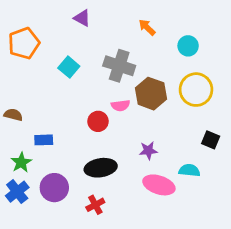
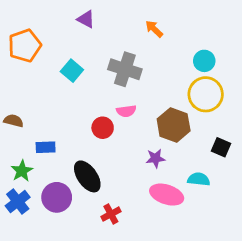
cyan circle: (188, 46) -> (204, 61), moved
brown hexagon: (151, 94) -> (174, 125), moved
black ellipse: (101, 168) -> (87, 176), moved, turned 64
red cross: (95, 205) -> (111, 214), moved

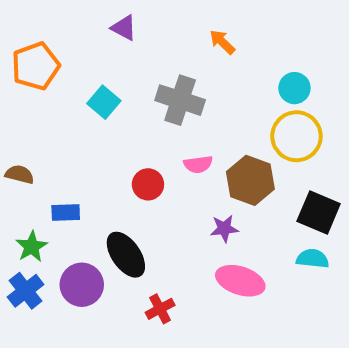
pink semicircle: (126, 111) -> (198, 164), moved
black square: (221, 147) -> (319, 212), size x1.5
cyan semicircle: (199, 179) -> (313, 259), moved

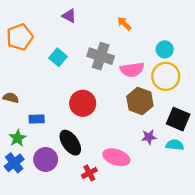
pink semicircle: (198, 164) -> (132, 70), moved, size x1.5
red circle: (148, 184) -> (83, 103), size x1.5
purple star: (224, 229) -> (149, 137), moved
pink ellipse: (240, 281) -> (116, 157), moved

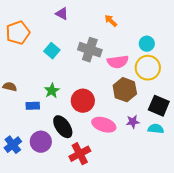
red circle: (83, 103) -> (83, 101), moved
green star: (18, 138) -> (52, 91), moved
pink ellipse: (116, 157) -> (104, 125), moved
red cross: (89, 173) -> (80, 154), size x1.5

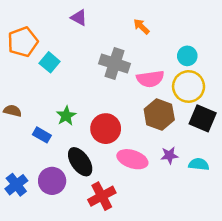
cyan square: (52, 51) -> (50, 62), moved
blue rectangle: (33, 106) -> (42, 135), turned 32
black square: (159, 106) -> (203, 118), moved

